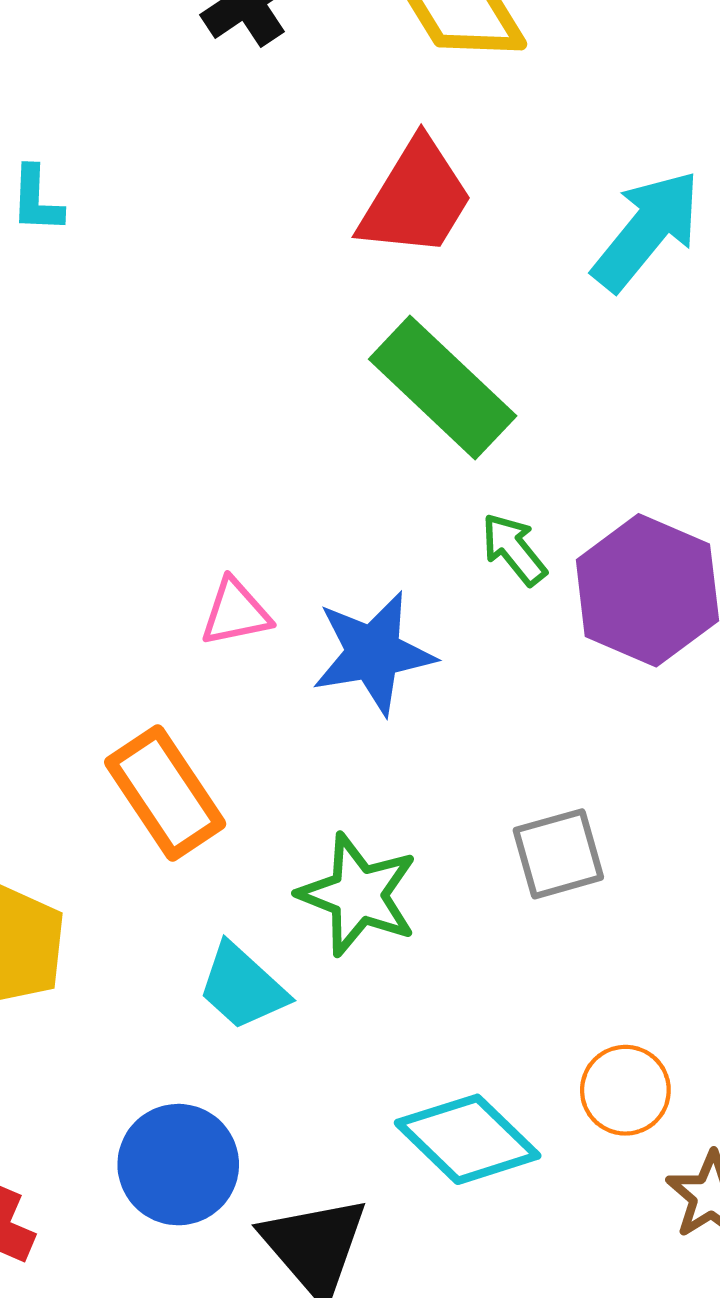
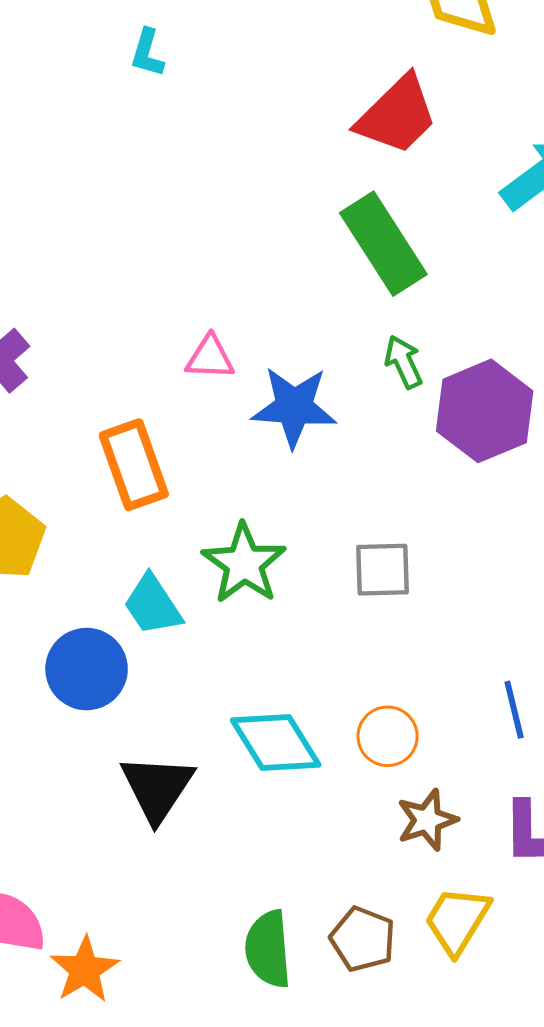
blue circle: (178, 1165) -> (87, 669), moved

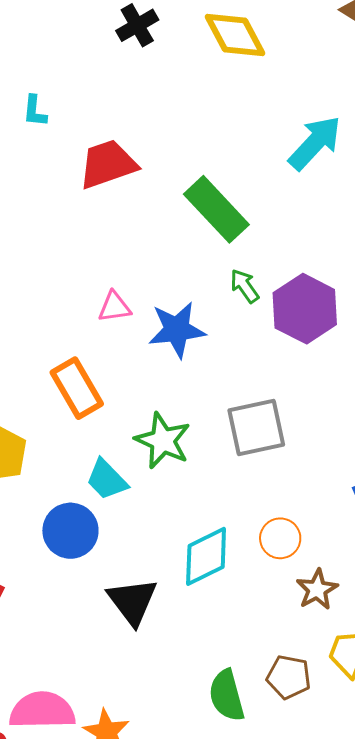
red trapezoid: (397, 115) -> (108, 164), moved, turned -144
gray square: (383, 570) -> (256, 427), size x1.4
cyan diamond: (276, 742) -> (206, 556), turned -74

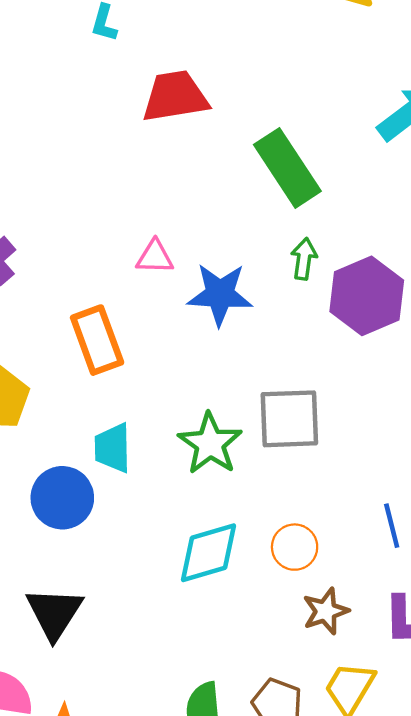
green arrow: (244, 286) -> (304, 259), turned 33
green star: (163, 441) -> (210, 444), moved
cyan trapezoid: (107, 480) -> (113, 448), turned 33
black triangle: (132, 601) -> (54, 613), moved

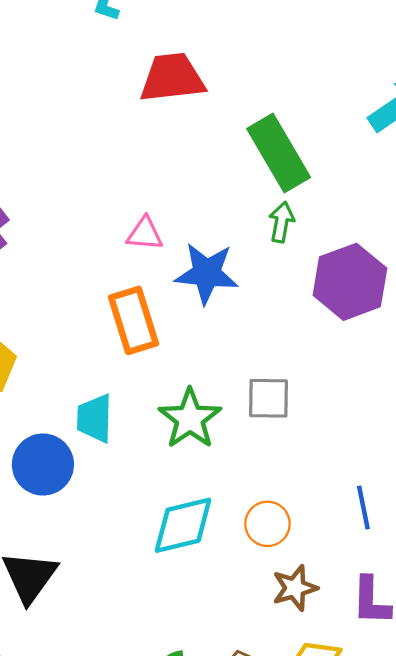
green arrow: (304, 259) -> (281, 222), moved
orange rectangle: (97, 340) -> (134, 320), moved
gray square: (289, 419) -> (269, 398), size x0.7

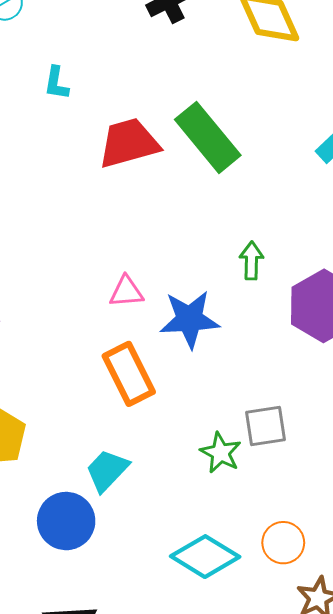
green rectangle: (279, 153) -> (208, 137), moved
cyan trapezoid: (95, 418) -> (107, 470), turned 51
green star: (190, 419) -> (221, 453), moved, size x0.7
cyan diamond: (183, 525) -> (205, 557), turned 54

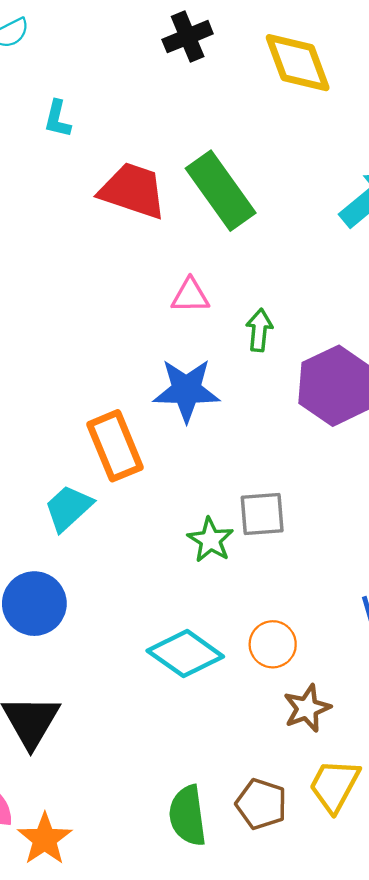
red trapezoid: (129, 143) -> (133, 191), turned 30
pink triangle: (126, 292) -> (190, 296), moved
cyan trapezoid: (107, 470) -> (68, 508), moved

